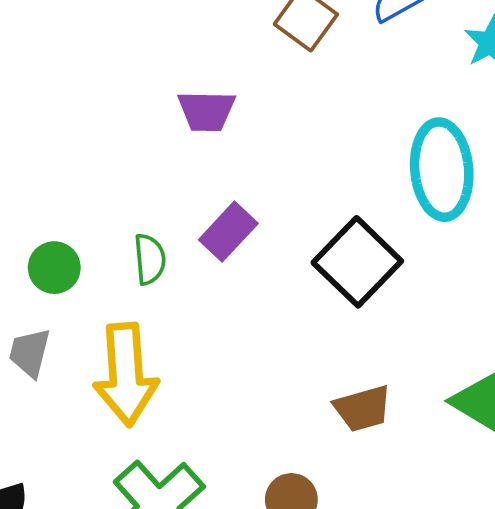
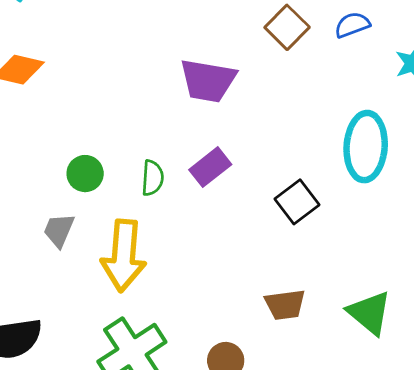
purple trapezoid: (206, 111) -> (208, 81), size x1.4
black square: (357, 262) -> (297, 202), size x0.7

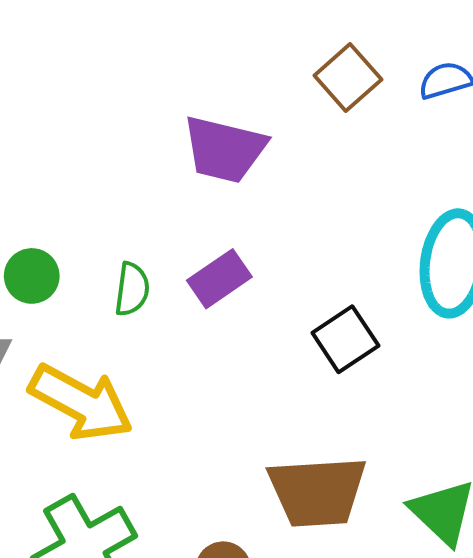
yellow arrow: (124, 256) -> (81, 402), turned -70
brown trapezoid: (285, 305) -> (317, 492), size x1.6

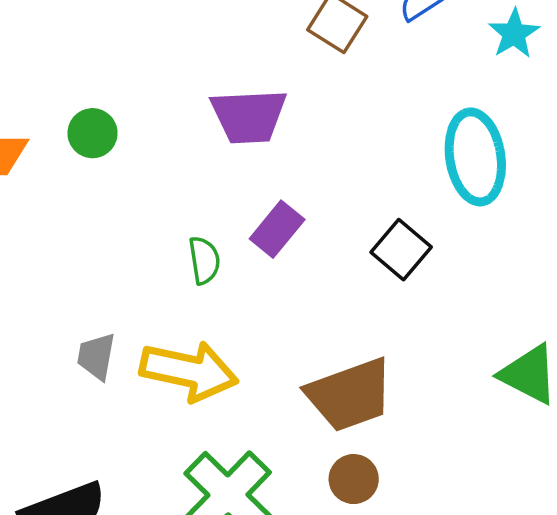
green circle: (32, 276) -> (93, 133), moved
brown trapezoid: (317, 492) -> (350, 395), moved

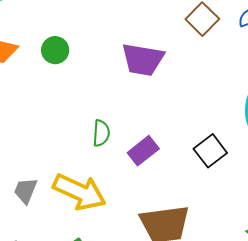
purple rectangle: (277, 229) -> (143, 151), moved
gray trapezoid: (96, 356) -> (26, 191), moved

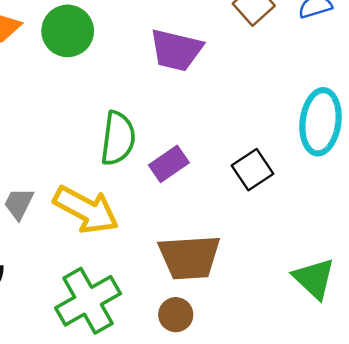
green circle: (55, 50) -> (68, 31), size x1.5
green semicircle: (101, 133) -> (118, 138), size x1.6

